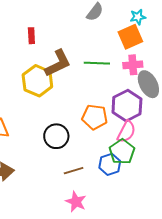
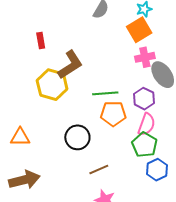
green line: (97, 63) -> (105, 93), moved
purple hexagon: (127, 106) -> (144, 99), size x0.7
blue hexagon: (110, 164) -> (157, 170), moved

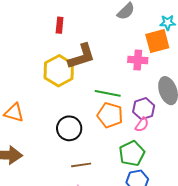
pink cross: (145, 57) -> (138, 60), moved
pink semicircle: (147, 124) -> (142, 125), moved, size x0.7

